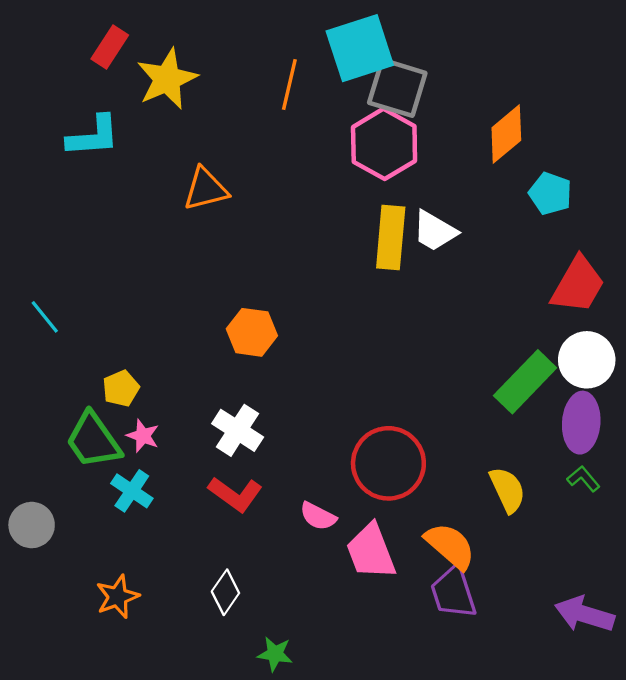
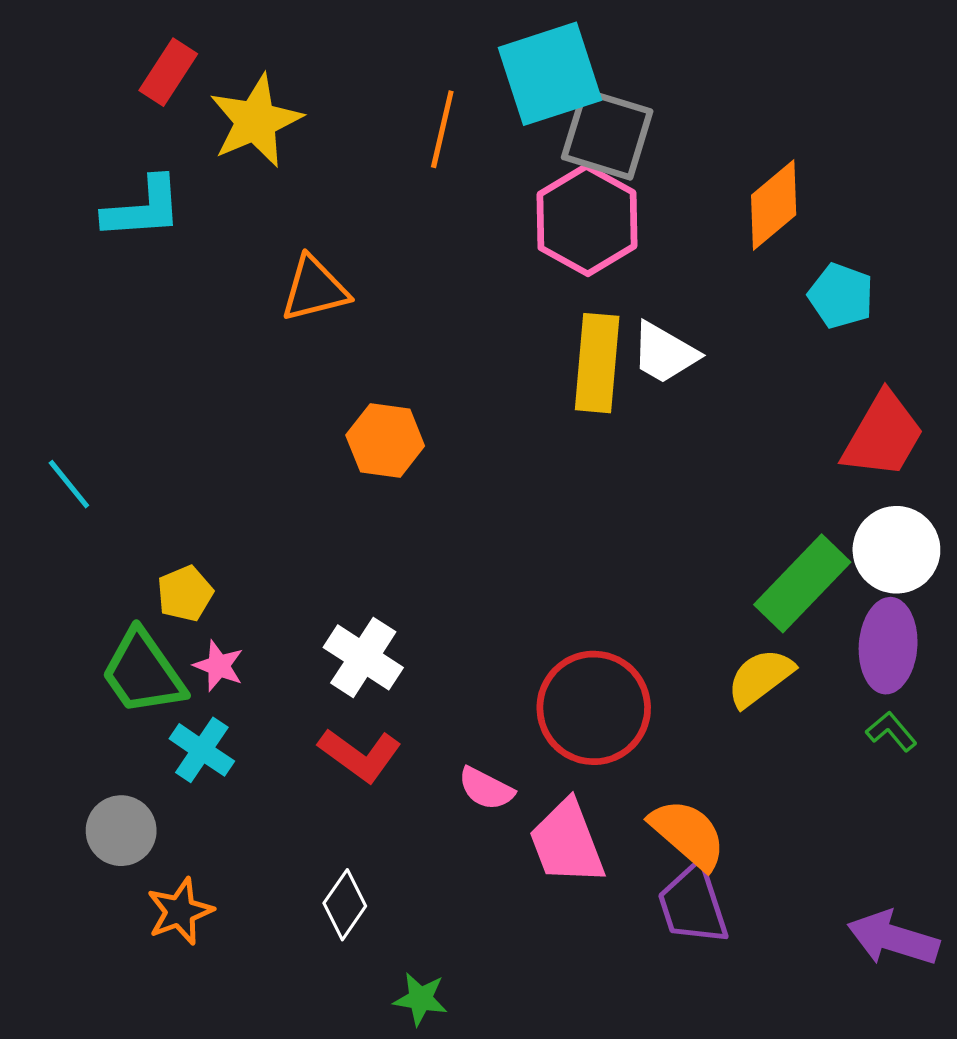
orange hexagon: (252, 332) -> (385, 440), moved
yellow semicircle: (507, 490) -> (760, 678), moved, turned -102
gray circle: (32, 525) -> (121, 831), moved

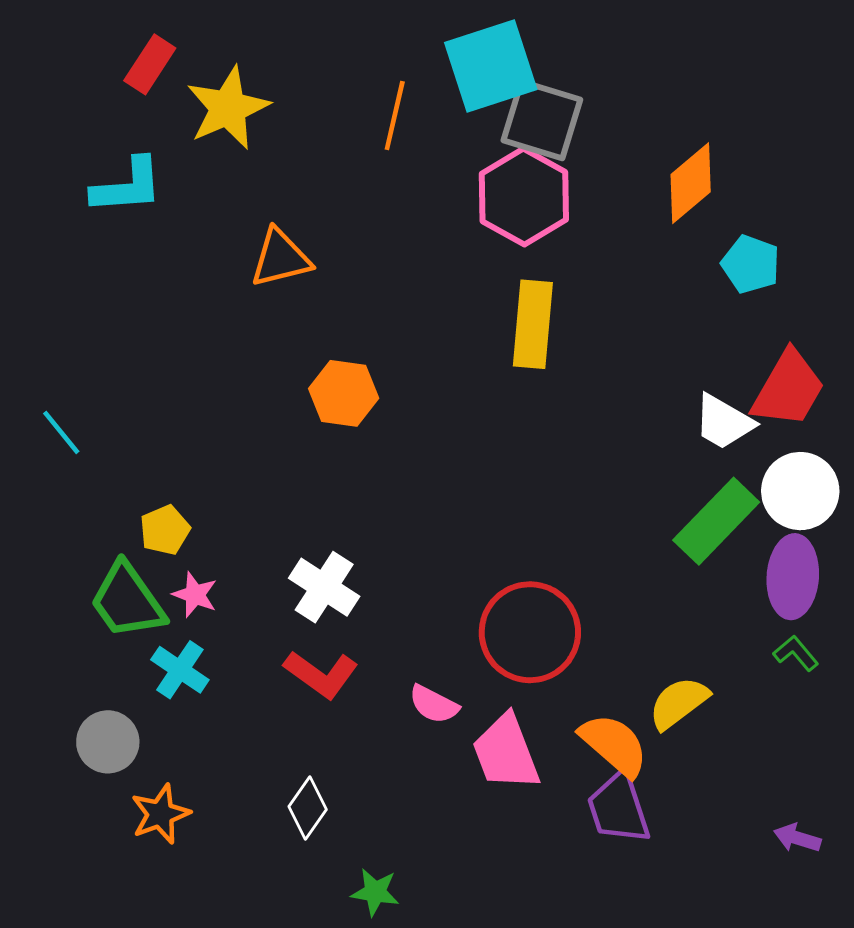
white trapezoid: (664, 353) -> (724, 422), moved
yellow semicircle: (760, 678) -> (679, 703), moved
purple arrow: (893, 938) -> (797, 838), size x0.6

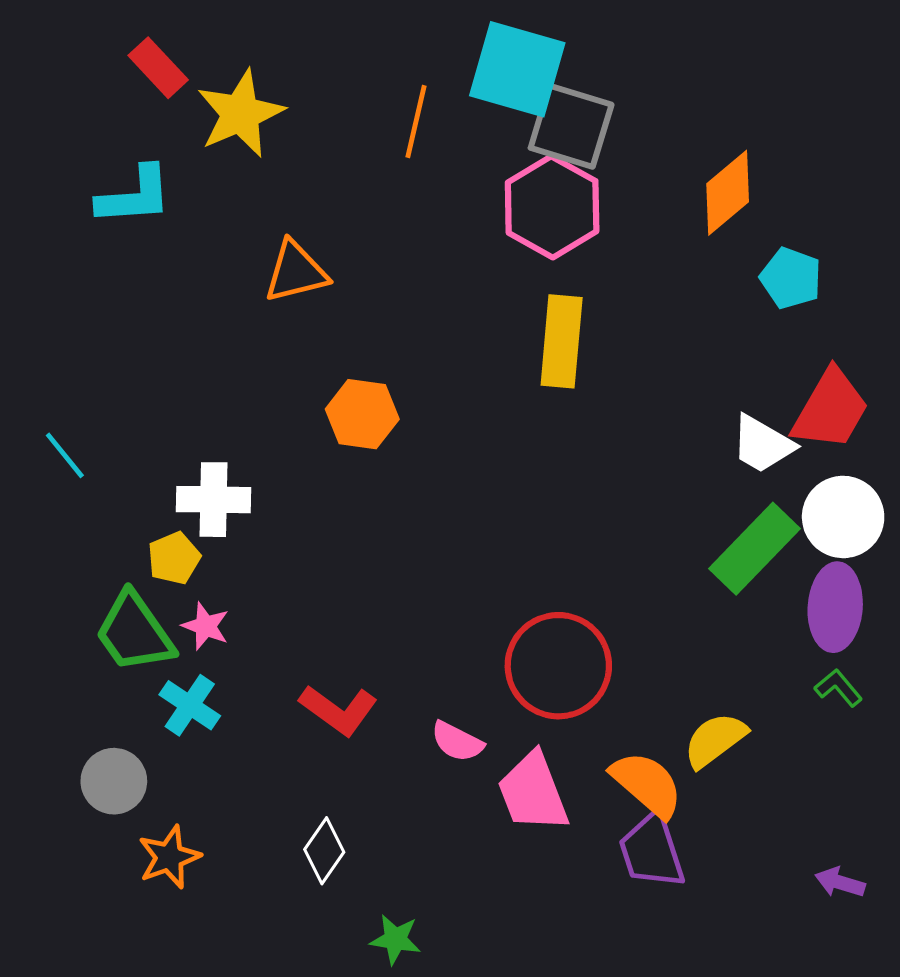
red rectangle: (150, 64) -> (158, 68), turned -76
cyan square: (491, 66) -> (517, 69), turned 34
white cross: (324, 587) -> (214, 500), moved, turned -32

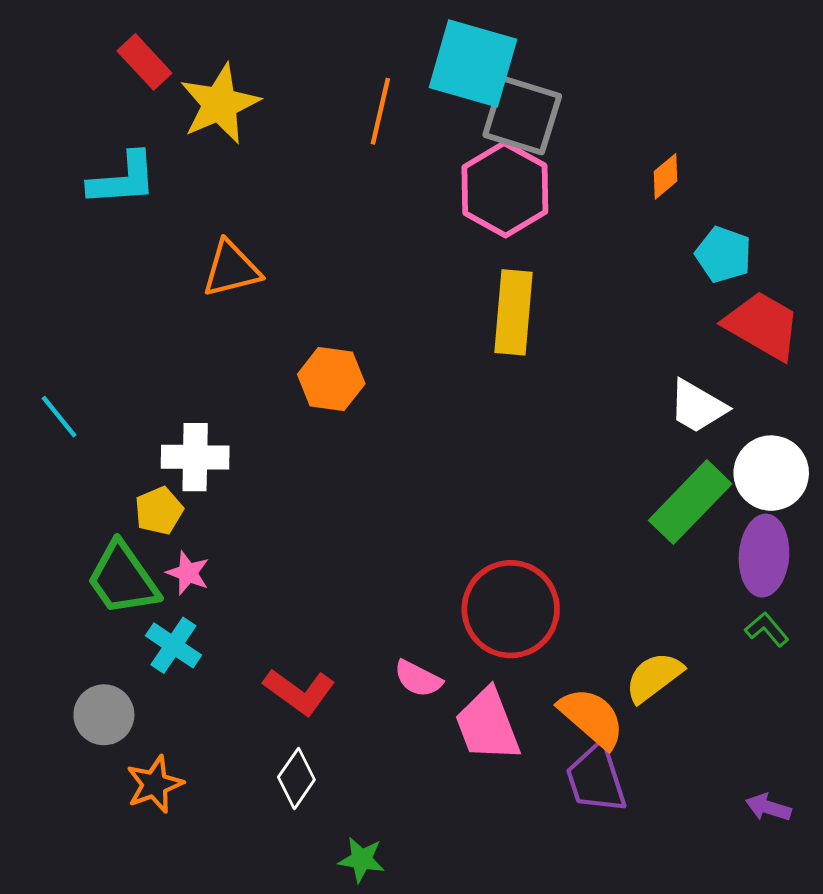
orange diamond: (728, 193) -> (666, 176), size x0.6
orange triangle: (296, 272) -> (231, 269), moved
red trapezoid: (830, 409) -> (763, 325), moved, turned -90
red L-shape: (338, 710) -> (299, 692), moved

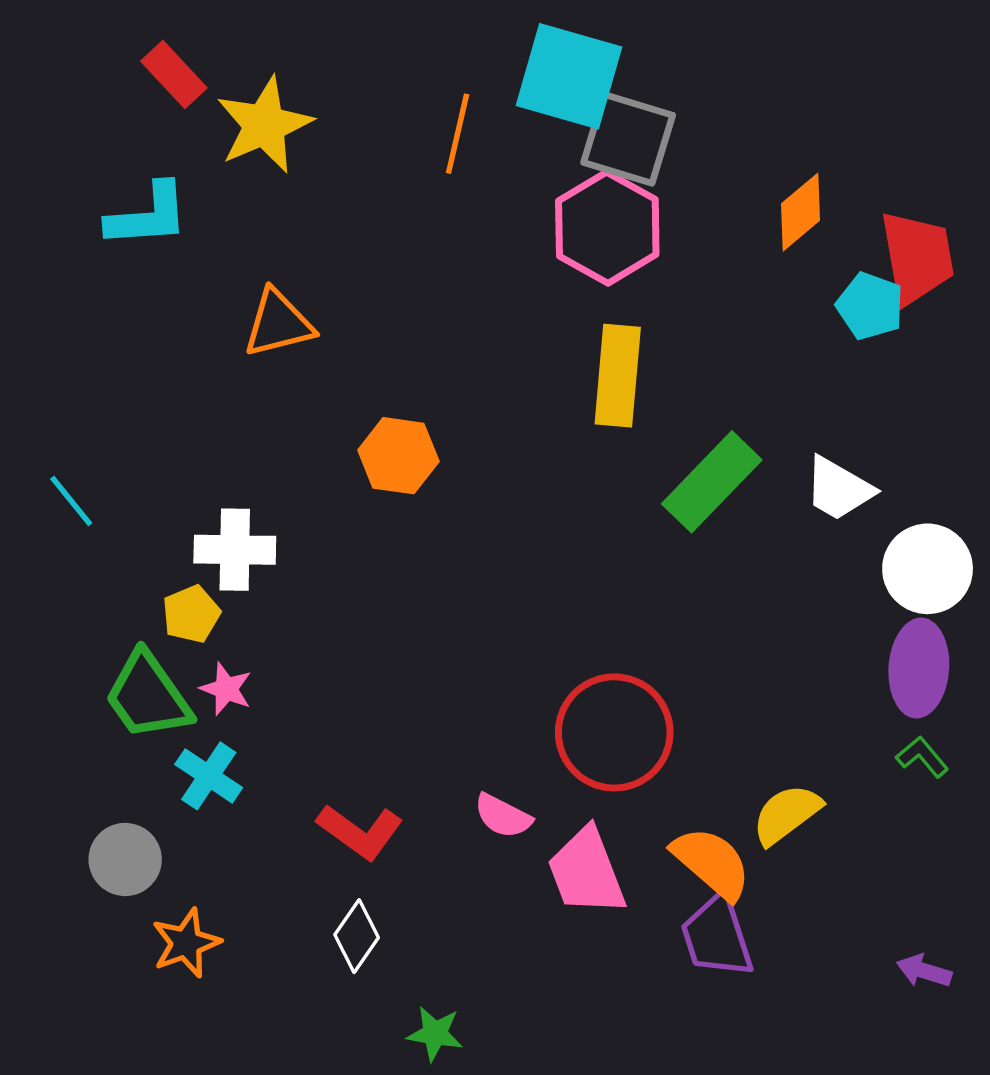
orange diamond: (666, 176) -> (800, 212), size x1.4
red trapezoid: (763, 325) -> (917, 257), moved, turned 50
green rectangle: (690, 502) -> (712, 482), moved

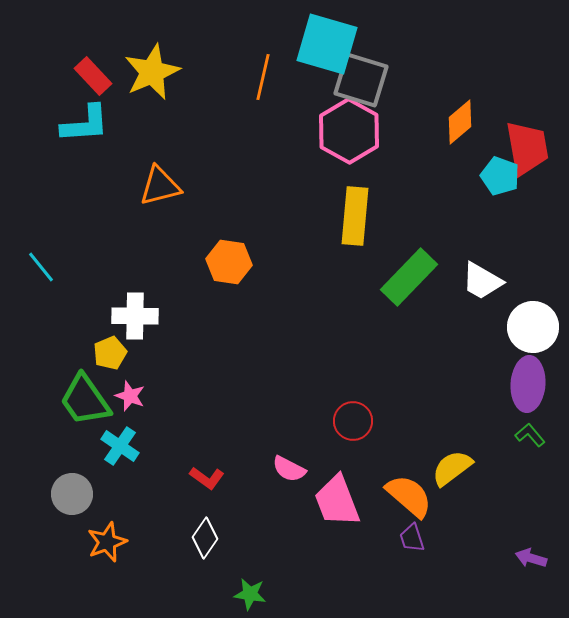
red rectangle: (174, 75) -> (93, 76), moved
cyan line: (71, 501) -> (41, 267), moved
red circle: (614, 732) -> (353, 421), size x0.6
red L-shape: (360, 832) -> (207, 478), size x0.7
purple trapezoid: (717, 936) -> (412, 538), size x0.6

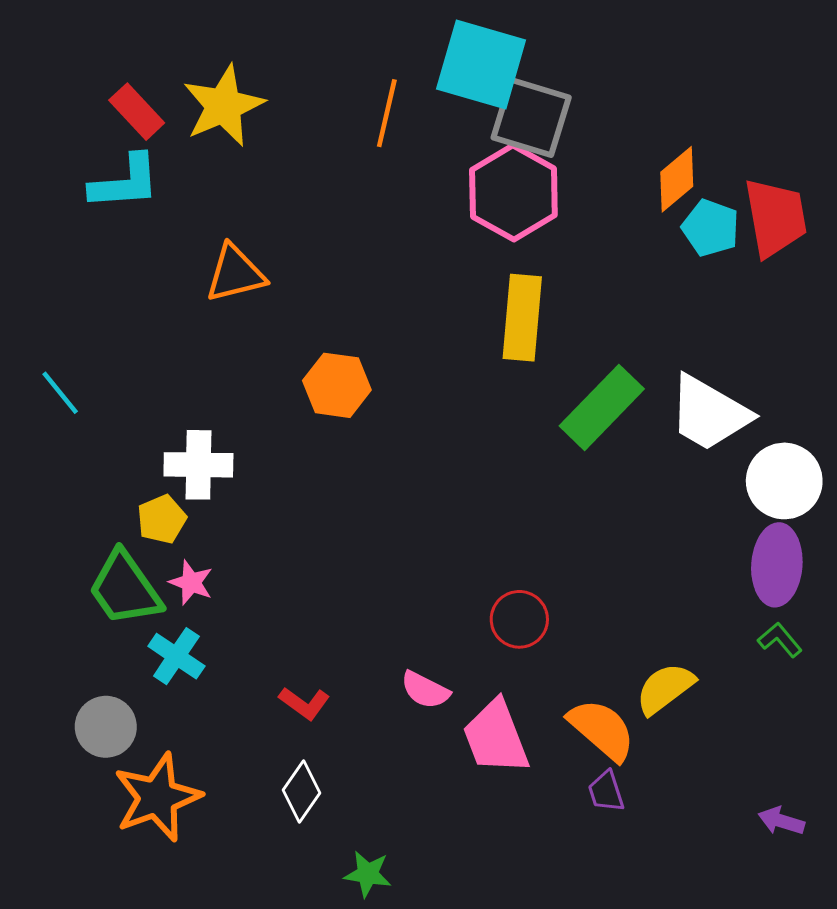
cyan pentagon: (500, 176) -> (711, 228), moved
white trapezoid: (482, 281) -> (709, 413), size x1.4
orange star: (107, 542) -> (157, 797), size x1.5

